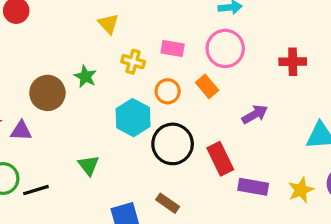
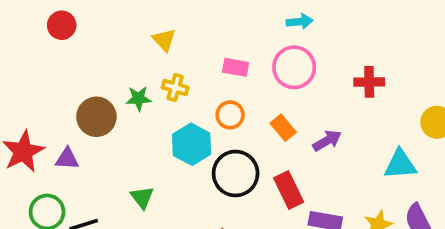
yellow cross: (133, 62) -> (175, 87), moved
green star: (85, 76) -> (139, 98), turned -30
orange rectangle: (207, 86) -> (283, 128), moved

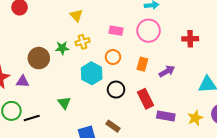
yellow cross: (175, 87) -> (83, 42), turned -32
orange rectangle: (283, 128) -> (142, 64), turned 56
black circle: (236, 173) -> (116, 90), size x0.7

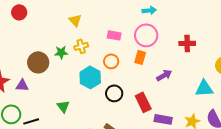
orange rectangle: (142, 64) -> (140, 57), moved

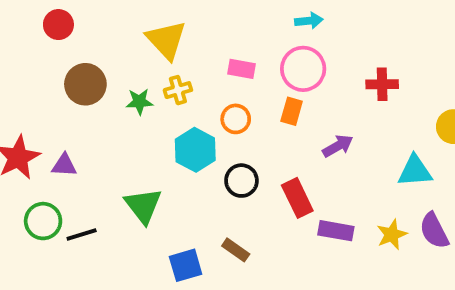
yellow triangle: (75, 20) -> (166, 40), size x1.6
brown circle: (38, 62) -> (85, 84), moved
green triangle: (63, 106) -> (143, 206), size x1.5

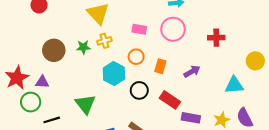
brown circle: (85, 84) -> (54, 50), moved
orange rectangle: (292, 111) -> (160, 66), moved
red rectangle: (297, 198) -> (170, 100), turned -30
green circle: (43, 221) -> (31, 102), moved

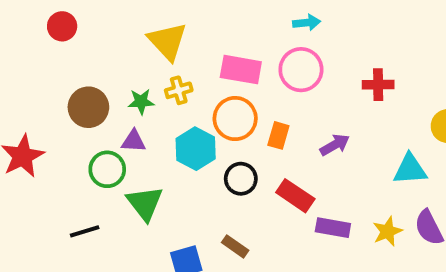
pink rectangle: (139, 29) -> (241, 70), size x1.5
orange circle: (136, 57) -> (235, 119), size x1.5
purple triangle: (42, 82) -> (134, 141), moved
green circle: (31, 102) -> (107, 169), moved

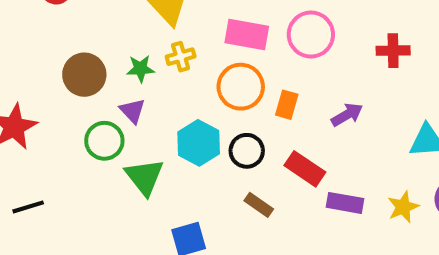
purple triangle: (134, 141) -> (132, 111), turned 44
cyan hexagon: (196, 149) -> (199, 143), moved
black line: (85, 231) -> (28, 207), moved
brown rectangle: (235, 246) -> (259, 205), moved

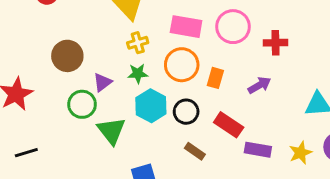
red cross: (393, 51) -> (275, 43), moved
green star: (140, 69) -> (138, 74), moved
purple triangle: (132, 111) -> (103, 82), turned 36

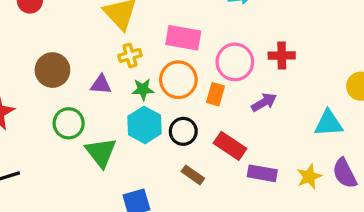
pink circle: (233, 27) -> (235, 62), moved
green star: (138, 74) -> (143, 89), moved
purple triangle: (103, 82) -> (101, 85), moved, turned 42

